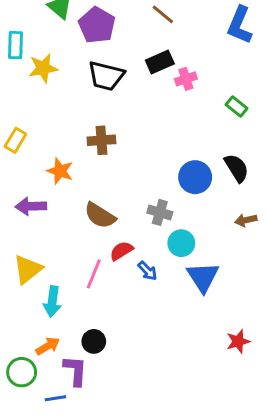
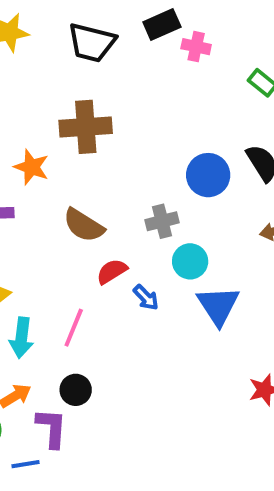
pink cross: (186, 79) -> (196, 47), turned 30
brown cross: (101, 140) -> (86, 127), size x1.4
gray cross: (160, 212) -> (162, 221), turned -30
pink line: (94, 274) -> (74, 328), moved

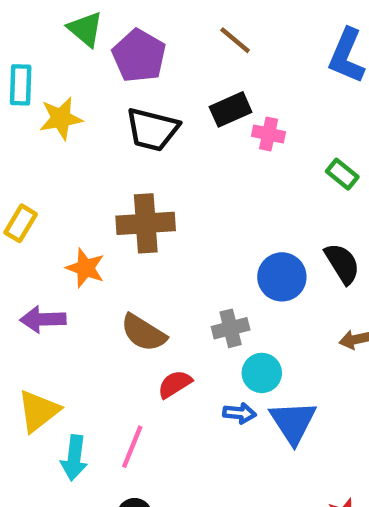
blue arrow: (146, 298) -> (239, 413), moved, turned -40

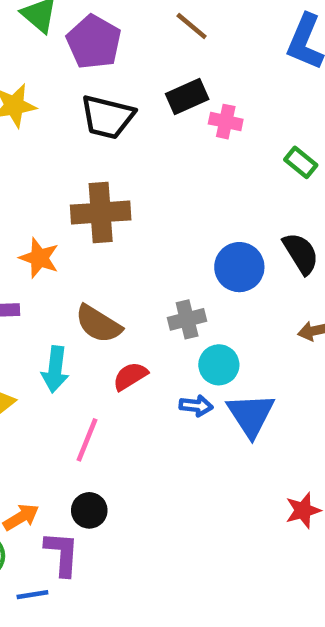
cyan arrow: (74, 458) -> (55, 369), moved

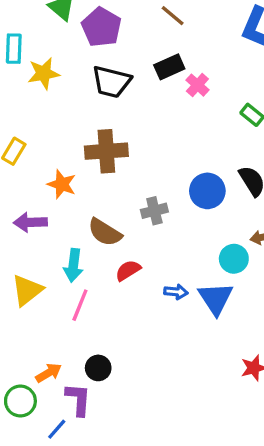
pink cross: (226, 122) -> (197, 85), turned 30
gray cross: (187, 319) -> (154, 211), moved
cyan circle: (219, 365) -> (234, 259), moved
pink line: (87, 440) -> (80, 305), moved
blue line: (32, 595) -> (57, 429), turned -40

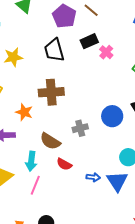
purple pentagon: (101, 27) -> (64, 16), moved
yellow star: (44, 73) -> (13, 57), moved
black trapezoid: (111, 82) -> (54, 50), turned 60
red semicircle: (128, 270) -> (64, 164), turned -119

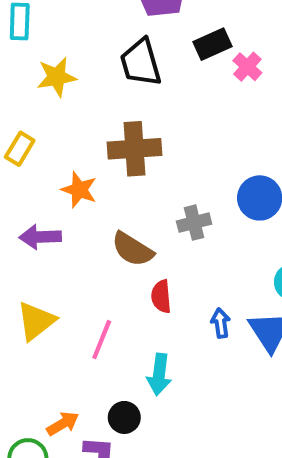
cyan arrow: (31, 161) -> (159, 374), moved
red semicircle: (64, 164) -> (161, 296), turned 56
blue arrow: (93, 177) -> (221, 323), turned -104

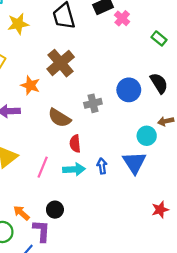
brown cross: (135, 149) -> (61, 63), turned -36
blue arrow: (221, 323) -> (102, 166), moved
cyan arrow: (159, 374) -> (74, 169), moved, turned -100
orange arrow: (63, 424) -> (21, 213), turned -108

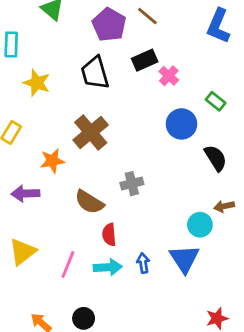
yellow star: (18, 24) -> (37, 83), turned 30
orange star: (30, 85) -> (52, 161), turned -30
blue circle: (129, 90) -> (182, 124), moved

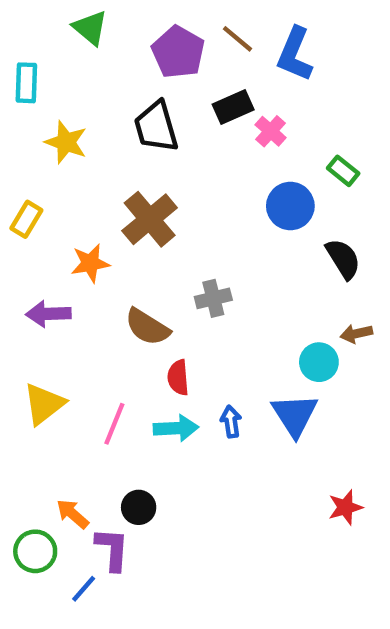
blue L-shape: (218, 26) -> (295, 54), moved

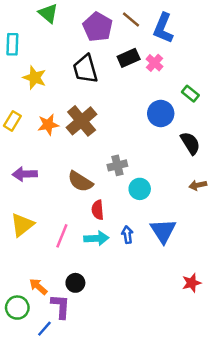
pink cross: (271, 131) -> (155, 63), moved
orange star: (90, 263) -> (48, 125), moved
cyan circle: (319, 362) -> (140, 189), moved

